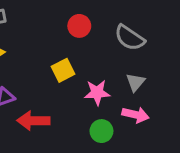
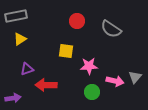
yellow square: (63, 70) -> (66, 51), turned 35
gray triangle: (136, 82) -> (135, 77), moved

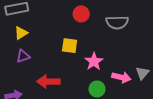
gray semicircle: (111, 29) -> (117, 22), turned -35
pink star: (89, 66) -> (94, 61), turned -30
purple triangle: (27, 69) -> (23, 56), moved

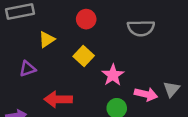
red circle: (81, 14) -> (86, 19), moved
yellow triangle: (21, 33) -> (47, 39), moved
yellow square: (70, 46) -> (84, 56), turned 35

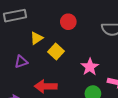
yellow square: (84, 56) -> (56, 51), moved

